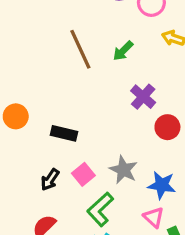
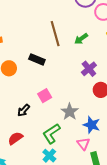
black rectangle: (64, 133) -> (37, 59), moved
pink square: (83, 174) -> (45, 96), moved

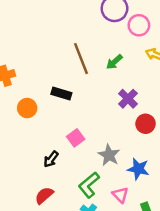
pink triangle: (83, 144) -> (120, 195), moved

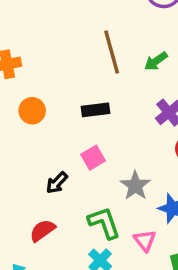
black rectangle: (61, 93) -> (95, 110), moved, turned -30
green L-shape: (89, 185) -> (104, 223), turned 104

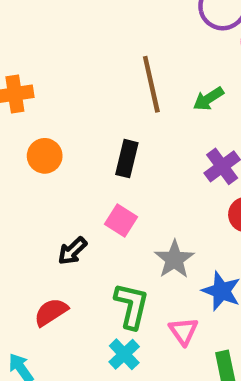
black rectangle: (95, 110) -> (127, 159), turned -72
pink square: (93, 158) -> (121, 220), turned -30
green L-shape: (104, 223) -> (131, 306), turned 30

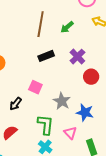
brown line: (151, 84) -> (41, 24), turned 30
black rectangle: (127, 159) -> (46, 56), moved, turned 63

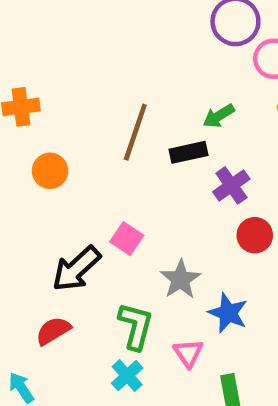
brown line: (41, 24) -> (135, 132), moved
black rectangle: (46, 56) -> (188, 152), moved
black arrow: (16, 104) -> (76, 269), size x1.6

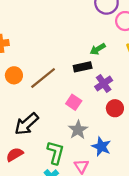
brown line: (135, 132) -> (43, 78), moved, turned 32
pink square: (127, 239) -> (74, 102), moved

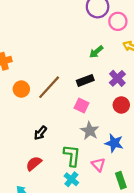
black rectangle: (83, 67) -> (85, 80), moved
purple cross: (104, 83) -> (117, 78), moved
black arrow: (26, 124) -> (40, 133), size x0.6

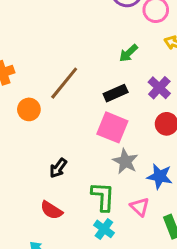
brown line: (49, 87) -> (64, 83), moved
pink square: (82, 105) -> (112, 127), size x1.5
red semicircle: (34, 163) -> (51, 210), turned -105

